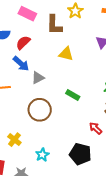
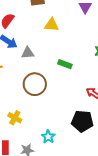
gray triangle: (38, 78) -> (28, 53), turned 32
cyan star: (42, 155) -> (48, 137), moved

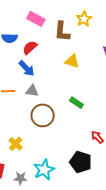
gray triangle: (28, 53) -> (32, 91), moved
cyan star: (48, 137) -> (44, 170), size x1.5

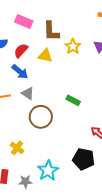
yellow star: (84, 19) -> (73, 46), moved
yellow triangle: (72, 61) -> (45, 56), moved
gray triangle: (32, 91) -> (28, 93), turned 32

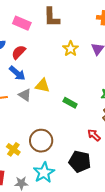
brown L-shape: (51, 31) -> (52, 17), moved
yellow triangle: (45, 56) -> (43, 86), moved
brown circle: (41, 117) -> (41, 141), moved

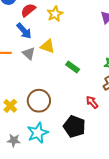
yellow star: (71, 49) -> (55, 14), moved

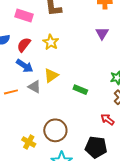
yellow triangle: (48, 46) -> (51, 75), turned -42

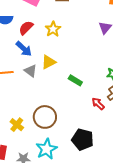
red arrow: (107, 119) -> (98, 104), moved

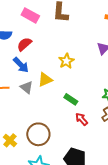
yellow star: (53, 29) -> (66, 61), moved
red arrow: (98, 104) -> (82, 119), moved

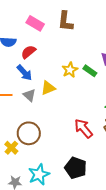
green rectangle: (71, 99) -> (90, 71), moved
red arrow: (82, 119) -> (83, 128), size x1.5
brown circle: (38, 134) -> (29, 133), moved

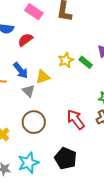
blue arrow: (24, 73) -> (21, 70), moved
gray triangle: (29, 95) -> (29, 91), moved
brown circle: (29, 133) -> (34, 122), moved

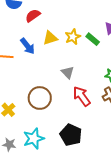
yellow triangle: (43, 77) -> (50, 38), moved
gray triangle: (29, 91) -> (68, 72), moved

